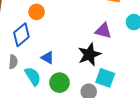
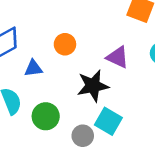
orange circle: (37, 12) -> (65, 44), moved
blue triangle: (48, 58) -> (33, 68), moved, turned -48

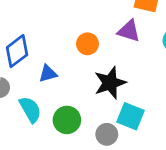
orange circle: (65, 44) -> (87, 44), moved
purple triangle: (118, 57) -> (129, 31), moved

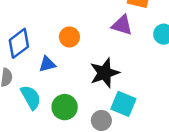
orange circle: (87, 44) -> (69, 37), moved

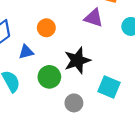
cyan square: (123, 104) -> (109, 87), moved
green circle: (65, 107) -> (49, 77), moved

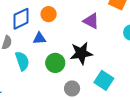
purple triangle: (94, 18) -> (91, 21), moved
orange circle: (46, 28) -> (49, 14), moved

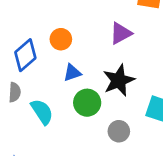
purple triangle: (91, 21) -> (121, 33), turned -42
blue triangle: (39, 38) -> (72, 73), moved

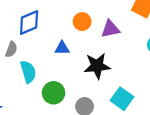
orange circle: (61, 39) -> (82, 22), moved
green circle: (87, 103) -> (54, 93), moved

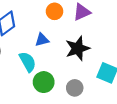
cyan semicircle: (28, 72) -> (28, 62), moved

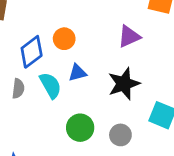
orange circle: (55, 11) -> (64, 39), moved
cyan semicircle: (28, 62) -> (50, 85), moved

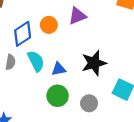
purple triangle: (129, 36) -> (77, 16), moved
blue triangle: (77, 73) -> (59, 69), moved

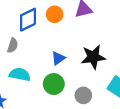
cyan semicircle: (36, 61) -> (20, 74), moved, turned -60
blue triangle: (59, 69) -> (58, 58), turned -32

